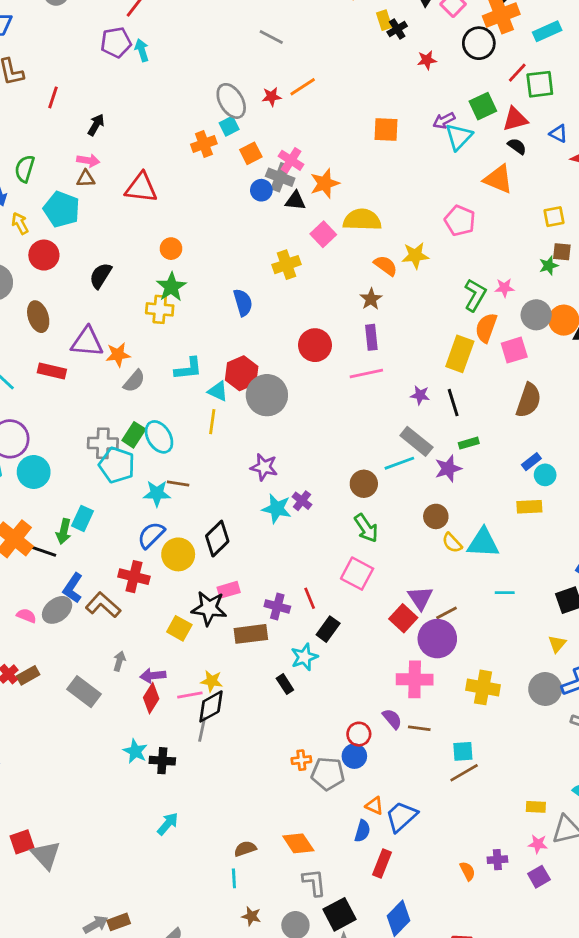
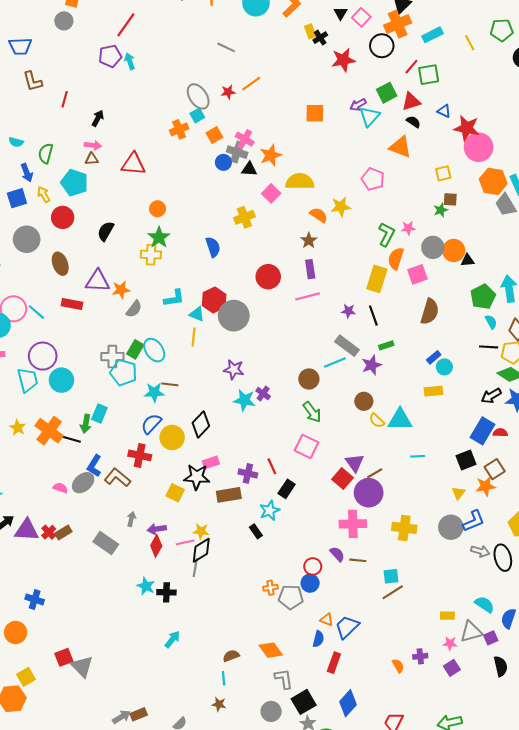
red star: (427, 60) -> (343, 60), size x1.6
brown star: (251, 916) -> (219, 704), moved

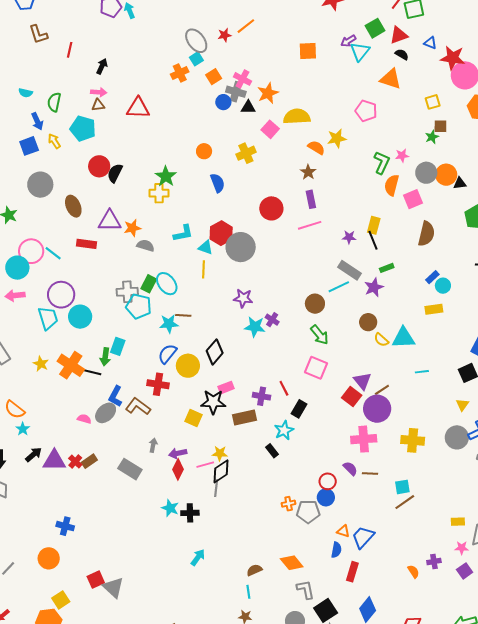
orange circle: (158, 209) -> (204, 151), moved
red circle: (63, 217) -> (99, 166), moved
yellow rectangle: (377, 279) -> (374, 225), moved, size x0.7
gray semicircle: (134, 309) -> (146, 246), turned -108

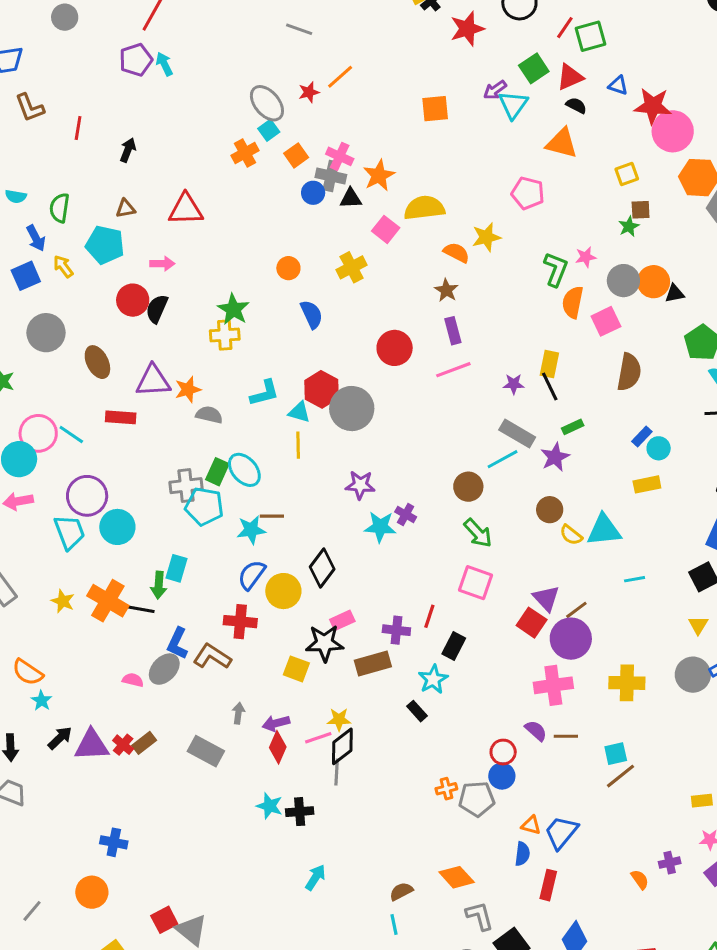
pink arrow: (99, 92) -> (162, 264), moved
red line: (284, 388) -> (429, 616), turned 49

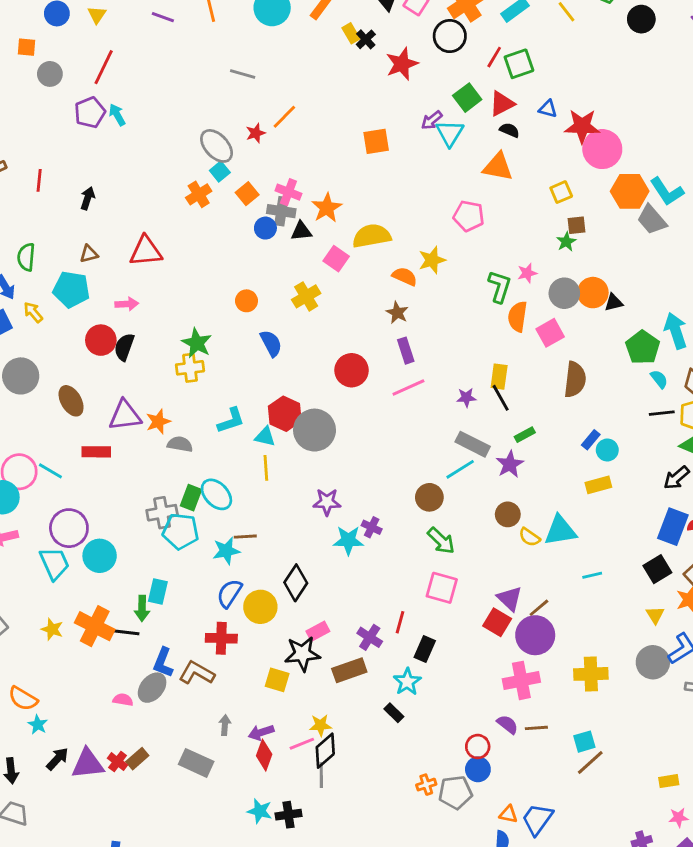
gray circle: (65, 17) -> (50, 74), moved
purple cross: (396, 630) -> (370, 637), turned 30

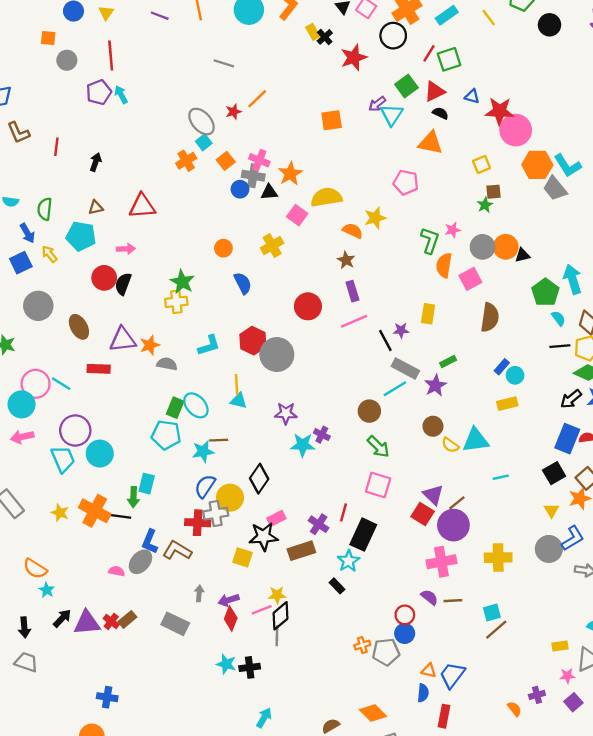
red line: (104, 67) -> (111, 56), turned -32
black line: (501, 398) -> (385, 340), moved
cyan triangle: (265, 437) -> (239, 401), moved
gray cross: (162, 513) -> (216, 514), moved
black rectangle: (425, 649) -> (363, 535), size x1.5

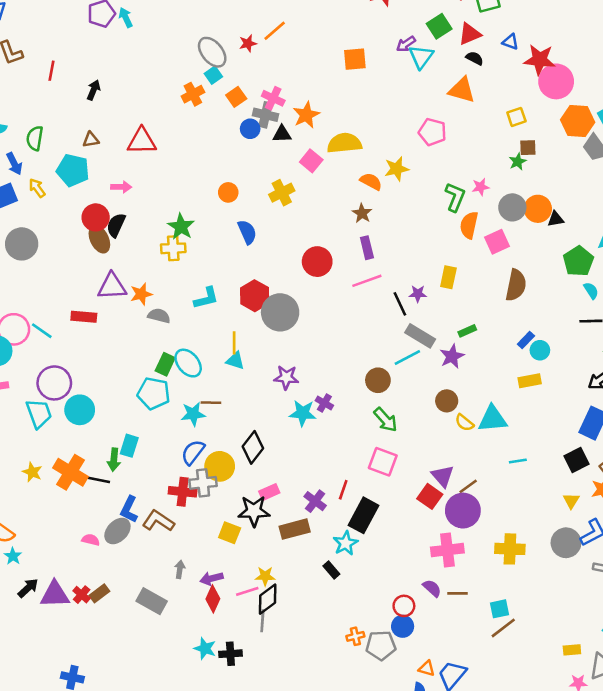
brown ellipse: (79, 327) -> (99, 239), moved

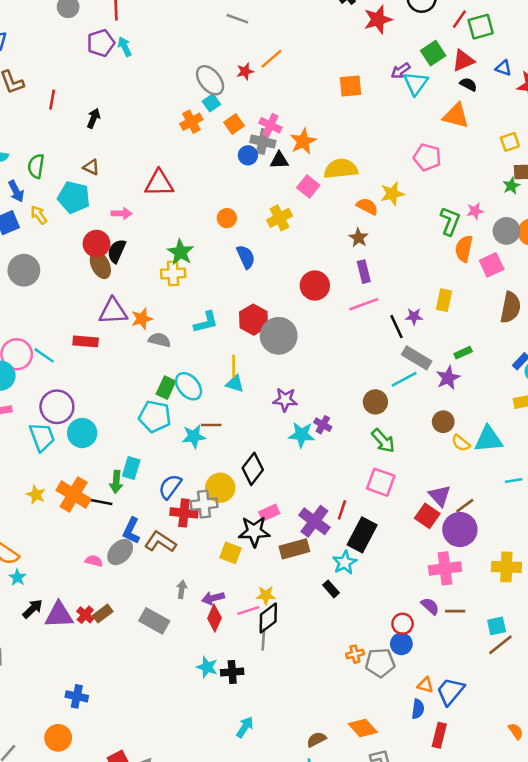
brown triangle: (91, 140) -> (91, 167), turned 36
red triangle: (142, 141) -> (159, 183), moved
blue semicircle: (193, 452) -> (170, 487), moved
purple cross: (315, 501) -> (314, 521), size x1.4

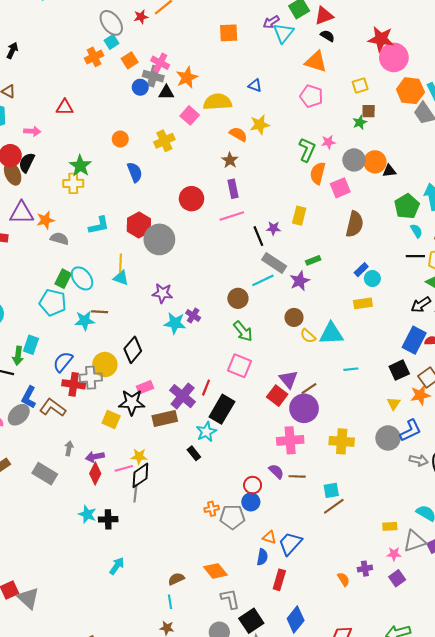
blue triangle: (503, 68) -> (255, 85), moved
pink pentagon: (427, 157) -> (311, 96), moved
red triangle: (159, 183) -> (65, 107), size x0.7

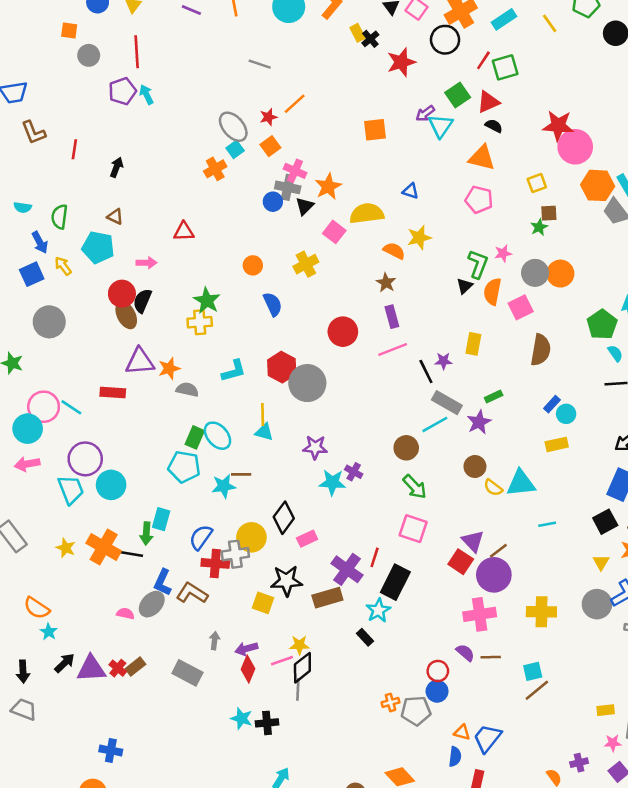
orange square: (130, 60) -> (270, 146), moved
black triangle: (166, 92) -> (305, 206), turned -42
black triangle: (389, 171) -> (465, 286), moved, turned -32
pink rectangle: (145, 387) -> (307, 539), moved

